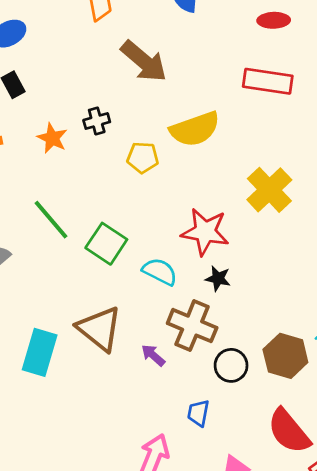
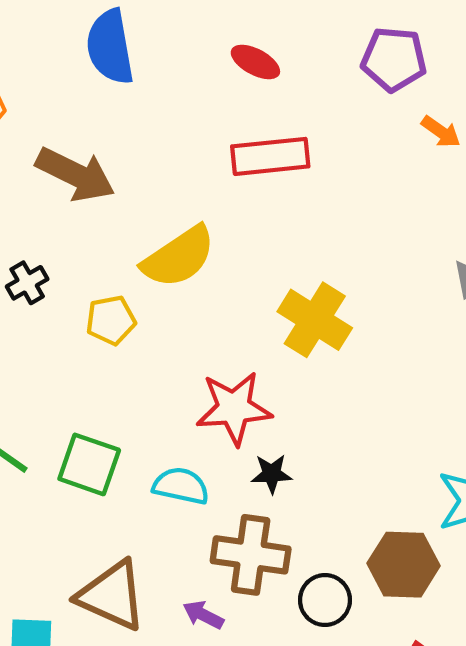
red ellipse: (274, 20) -> (255, 62), turned 44

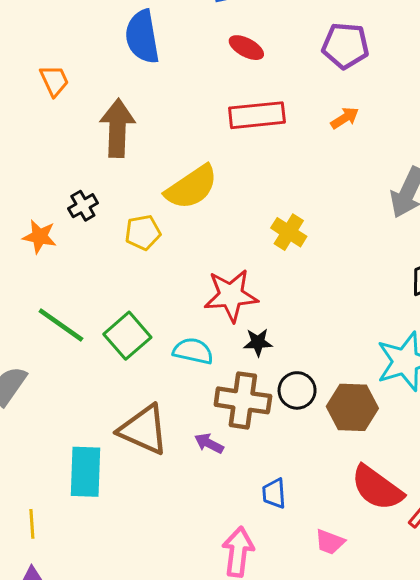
orange arrow: (441, 132) -> (345, 118), moved, turned -68
brown arrow: (75, 174) -> (117, 128), turned -114
yellow cross: (315, 320) -> (289, 232), size x0.7
green square: (89, 464) -> (127, 336), turned 30
black circle: (325, 600) -> (297, 390), moved

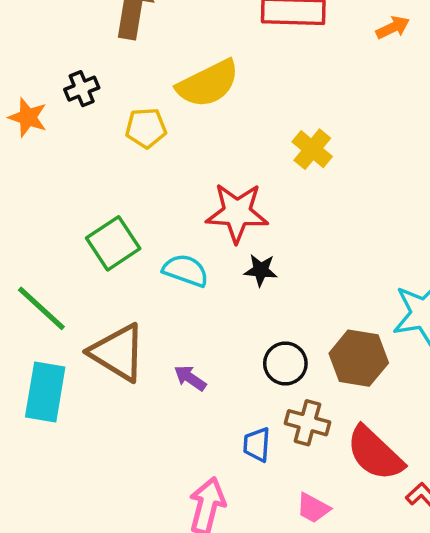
green line: (61, 325) -> (41, 308), moved
black circle: (297, 390) -> (285, 363), moved
brown cross: (243, 400) -> (307, 423), moved, size x0.7

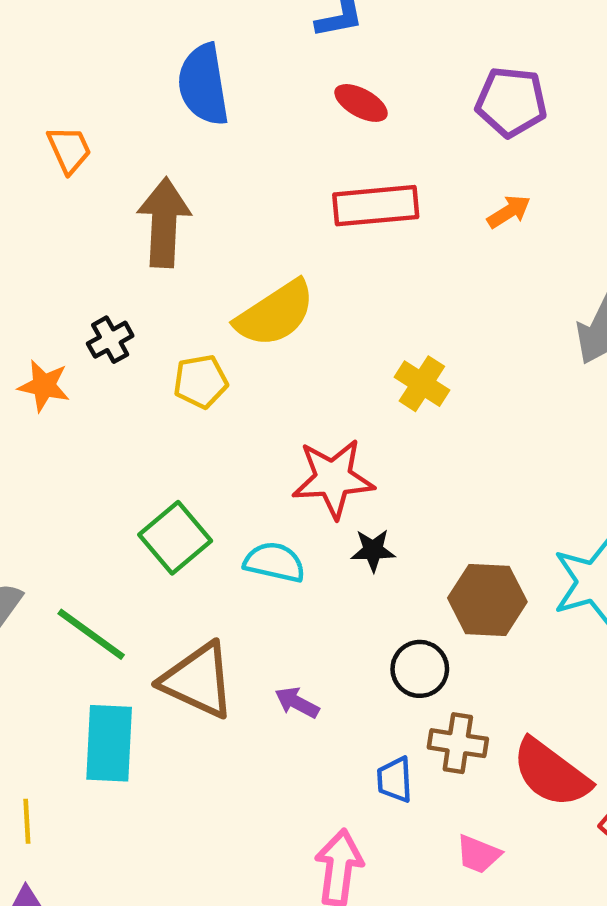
brown hexagon: (359, 358) -> (487, 600), moved

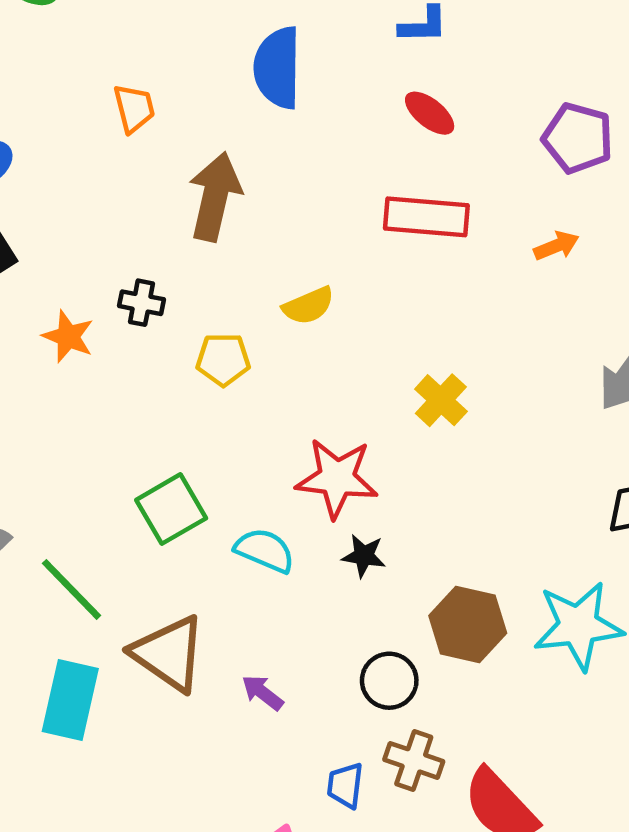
yellow semicircle: (275, 314) -> (308, 306), size x0.6
black cross: (110, 340) -> (141, 303), turned 30

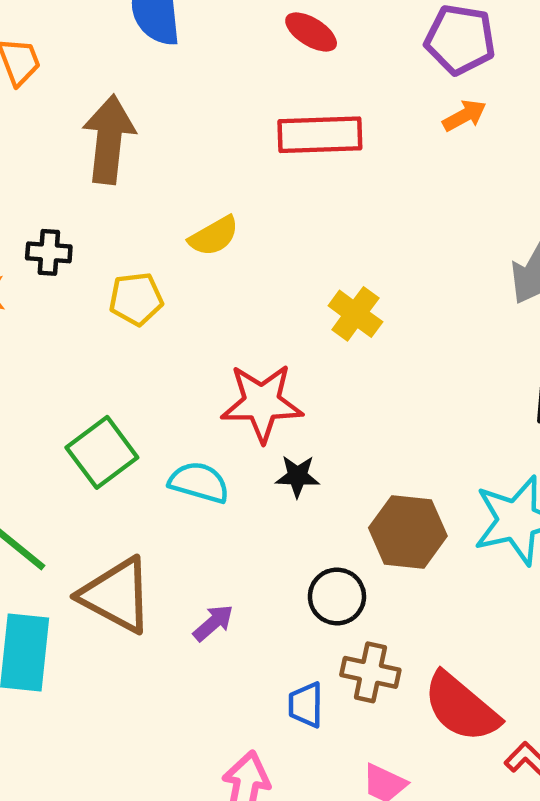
orange arrow: (556, 246) -> (464, 116), moved
purple arrow: (262, 693) -> (213, 623), turned 108

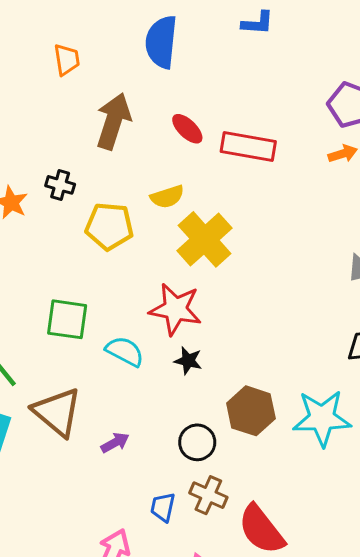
red ellipse: (311, 32) -> (187, 129), moved
yellow pentagon: (136, 299) -> (109, 226), size x1.4
yellow cross: (355, 314) -> (205, 239), moved, size x1.6
green square: (102, 452) -> (67, 319), turned 33

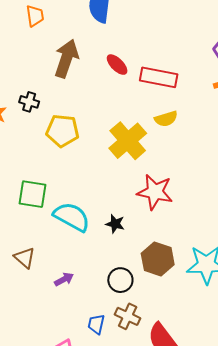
yellow semicircle: (167, 197) -> (166, 119), moved
red star: (175, 309) -> (155, 192), moved
cyan semicircle: (125, 351) -> (72, 217), size x1.4
brown triangle: (57, 412) -> (25, 258), size x0.6

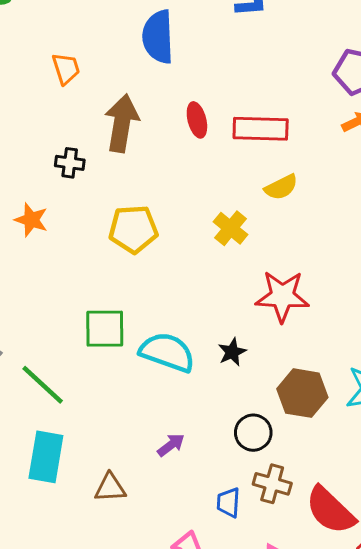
red ellipse: (117, 65) -> (197, 120), turned 40
black cross: (29, 102) -> (70, 163), moved
yellow cross: (128, 141) -> (231, 228), size x0.6
black star: (115, 224) -> (232, 352), turned -30
brown triangle: (25, 258) -> (110, 488), moved, turned -35

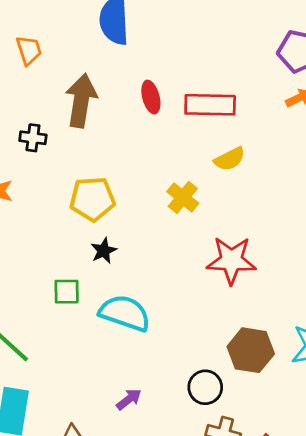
green square: (105, 329) -> (67, 292), size x0.7
black star: (232, 352) -> (104, 251), moved

